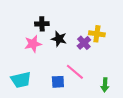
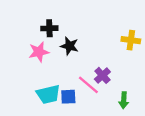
yellow cross: (97, 34) -> (131, 40), moved
purple cross: (84, 43) -> (102, 75), moved
cyan trapezoid: (21, 80) -> (48, 94), moved

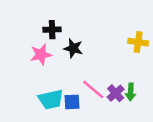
purple cross: (102, 75) -> (116, 93), moved
green arrow: (124, 100) -> (131, 92), moved

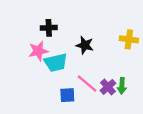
black star: (73, 48) -> (85, 45), moved
cyan trapezoid: (51, 99) -> (56, 63), moved

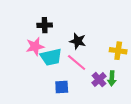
yellow cross: (129, 39) -> (118, 51), moved
pink line: (87, 83) -> (77, 62), moved

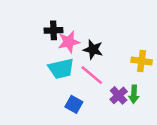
pink star: (35, 46) -> (69, 42), moved
blue square: (62, 87) -> (74, 104), turned 32

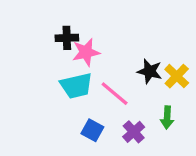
black star: (93, 50) -> (150, 71), moved
yellow cross: (142, 61) -> (177, 76), turned 36
purple cross: (119, 95) -> (134, 132), moved

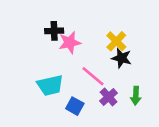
yellow cross: (177, 76) -> (116, 41), moved
cyan trapezoid: (76, 86) -> (50, 85), moved
purple cross: (134, 132) -> (109, 97), moved

